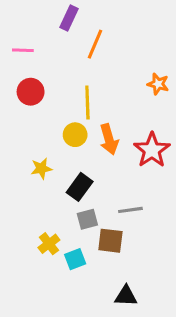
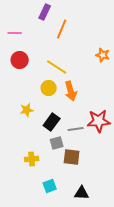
yellow line: (87, 102) -> (57, 67), turned -55
red star: (152, 150) -> (99, 121), moved, turned 30
gray line: (130, 210) -> (76, 129), moved
yellow cross: (49, 244) -> (32, 159), turned 32
cyan square: (75, 259) -> (50, 186), moved

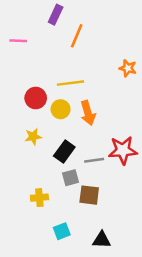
red circle: (20, 60) -> (36, 98), moved
yellow line: (57, 67) -> (71, 83), turned -40

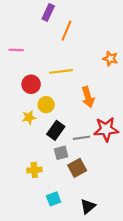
pink line: (18, 41) -> (16, 50), moved
yellow circle: (61, 109) -> (46, 105), moved
orange arrow: (88, 113) -> (88, 97), moved
brown square: (89, 195) -> (77, 168), turned -36
black triangle: (102, 240) -> (88, 206), turned -42

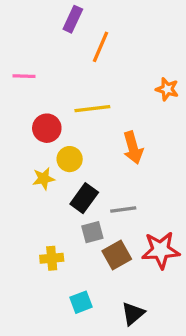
red star: (106, 129) -> (161, 250), moved

